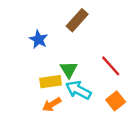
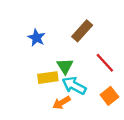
brown rectangle: (77, 20) -> (82, 31), moved
orange arrow: (52, 104) -> (62, 103), moved

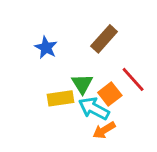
orange square: (109, 96) -> (110, 94), moved
orange arrow: (62, 103) -> (104, 130), moved

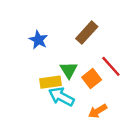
cyan arrow: (94, 109) -> (61, 97), moved
orange arrow: (104, 130) -> (98, 111), moved

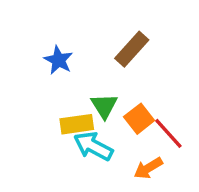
red line: (111, 66) -> (168, 133), moved

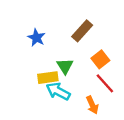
orange square: (139, 119) -> (100, 59), moved
orange arrow: (148, 168) -> (92, 105), turned -84

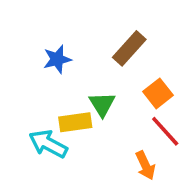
blue star: (36, 38) -> (57, 59), turned 30
cyan arrow: (58, 91) -> (48, 144), moved

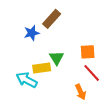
brown rectangle: (129, 48) -> (52, 19), moved
orange square: (158, 93) -> (88, 52), turned 35

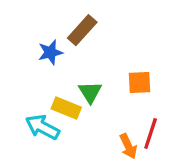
yellow rectangle: (42, 68) -> (66, 108), turned 30
red line: (92, 73) -> (151, 133), moved, turned 60

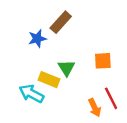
red line: (151, 133) -> (111, 98), turned -45

